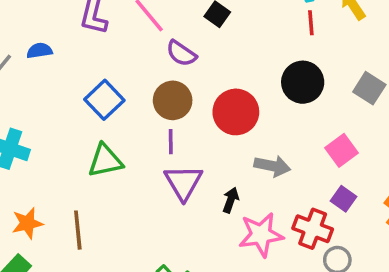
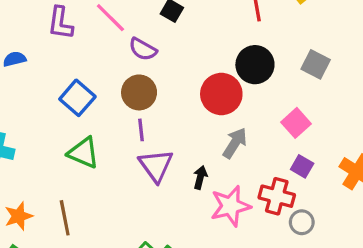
red circle: (236, 112) -> (221, 94), moved
green triangle: (105, 161) -> (83, 153), turned 40
gray arrow: (272, 166) -> (235, 143), turned -64

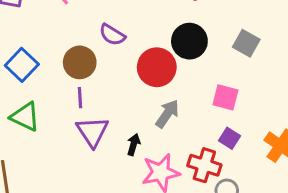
purple semicircle: (143, 49) -> (112, 35), moved
pink square: (296, 123) -> (225, 97), turned -36

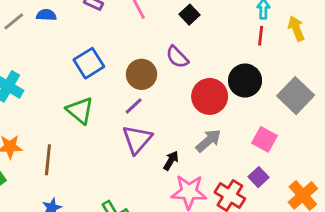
gray square: (246, 43) -> (296, 96), size x1.4
purple line: (80, 98) -> (134, 106), turned 36

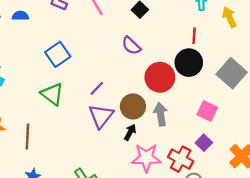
red line: (261, 36) -> (194, 36), moved
brown circle: (142, 74) -> (133, 106), moved
gray arrow: (208, 141) -> (161, 114), turned -55

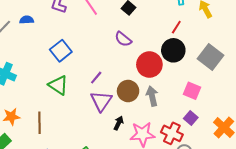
red line: (194, 36) -> (176, 27), turned 32
black arrow: (130, 132) -> (119, 123), moved

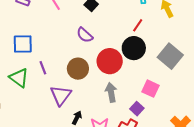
blue square: (61, 51) -> (23, 44), turned 35
purple line: (96, 78) -> (43, 68), moved, turned -64
brown circle: (128, 91) -> (78, 69), moved
purple square: (191, 118) -> (137, 109), moved

